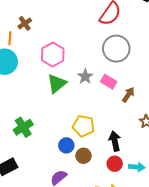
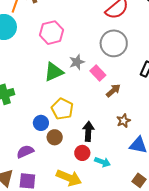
green triangle: (57, 84) -> (54, 72), moved

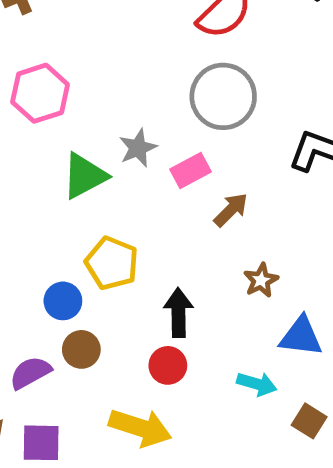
pink hexagon: (51, 33) -> (40, 93), moved
pink rectangle: (98, 73) -> (191, 171), turned -70
brown circle: (55, 137) -> (81, 349), moved
cyan arrow: (103, 162) -> (257, 384), moved

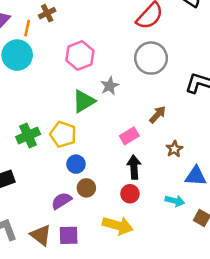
pink hexagon: (40, 93) -> (80, 55), moved
pink rectangle: (191, 171) -> (129, 136), moved
yellow pentagon: (112, 263) -> (63, 134), moved

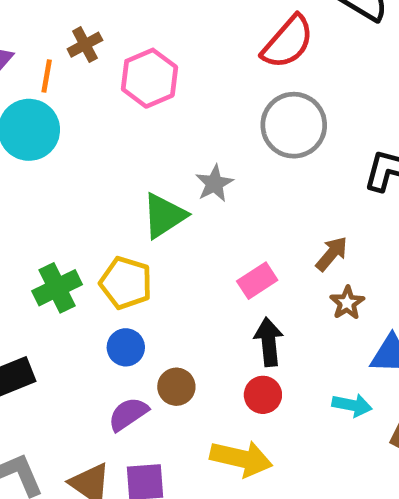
pink hexagon: (80, 55) -> (149, 78), moved
brown arrow: (158, 115) -> (332, 254), moved
blue circle: (76, 164) -> (126, 347), moved

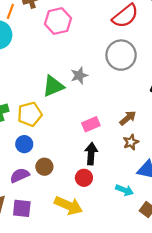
yellow pentagon: (126, 283) -> (30, 114), turned 30

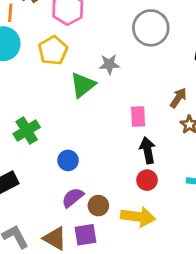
gray star: (79, 75) -> (109, 64), turned 30
yellow pentagon: (30, 114) -> (53, 51), moved
pink rectangle: (91, 124) -> (138, 117), turned -54
brown circle: (44, 167) -> (98, 206), moved

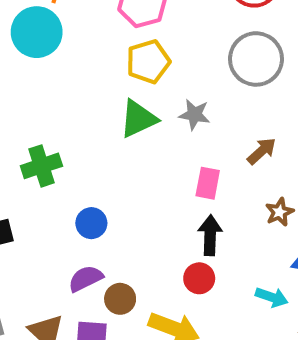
yellow pentagon: (53, 51) -> (148, 62), moved
gray star: (109, 64) -> (194, 115), moved
brown arrow: (178, 98) -> (262, 151), moved

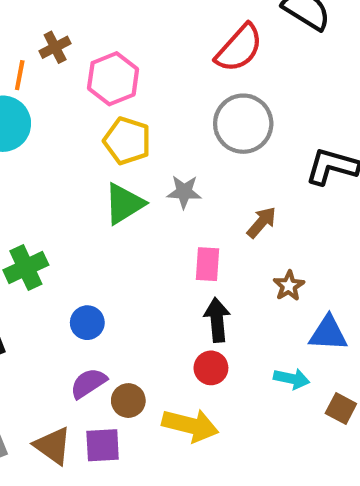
yellow pentagon: (148, 62) -> (127, 141), turned -30

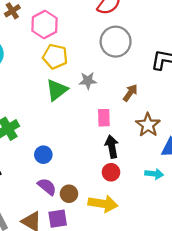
brown star: (289, 286) -> (148, 125), size x1.5
purple semicircle: (88, 383) -> (47, 187), turned 78

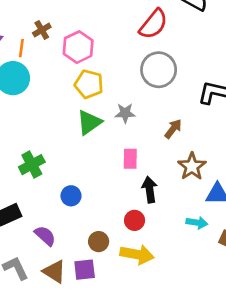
pink rectangle: (104, 118) -> (130, 159), moved
red circle: (111, 172) -> (135, 220), moved
purple semicircle: (47, 187) -> (45, 236), moved

